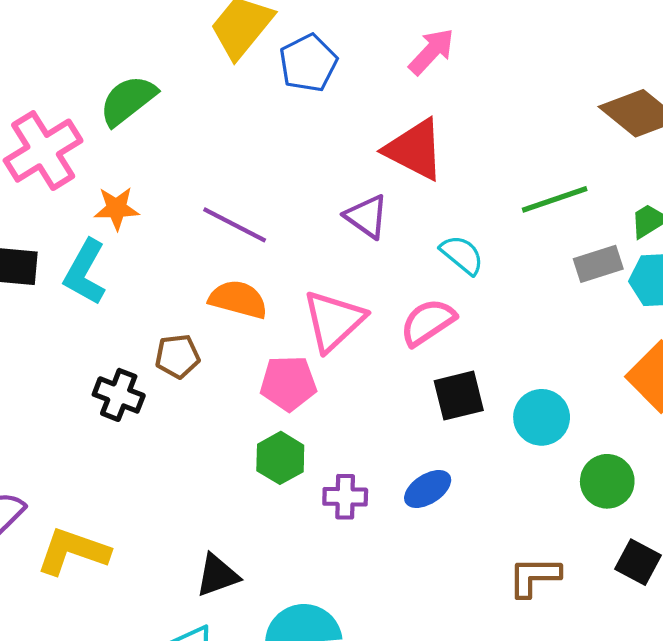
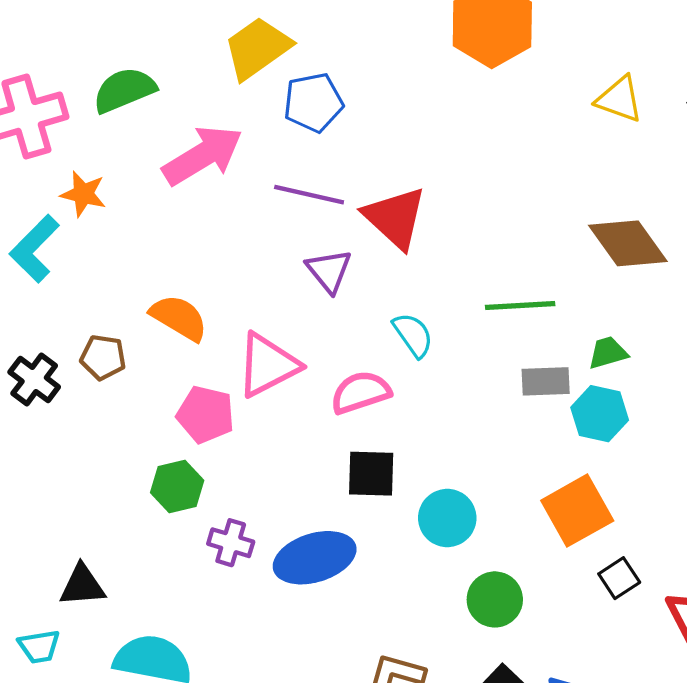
pink arrow: (431, 51) -> (203, 155), moved, size x1.5
purple line: (235, 225) -> (309, 195), moved, turned -30
blue ellipse: (428, 489) -> (315, 558), size x1.6

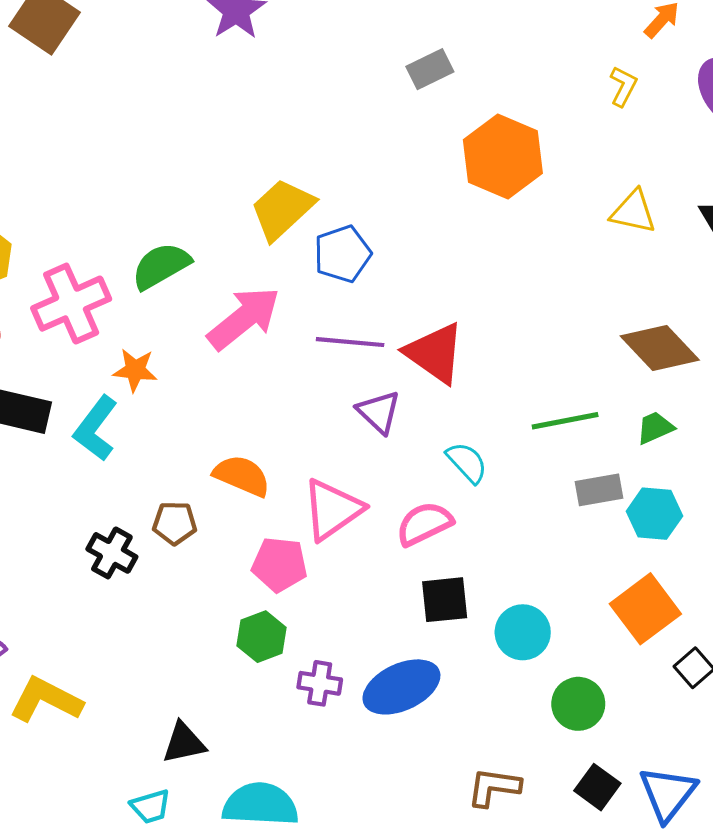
green trapezoid: (608, 353) -> (655, 428), moved

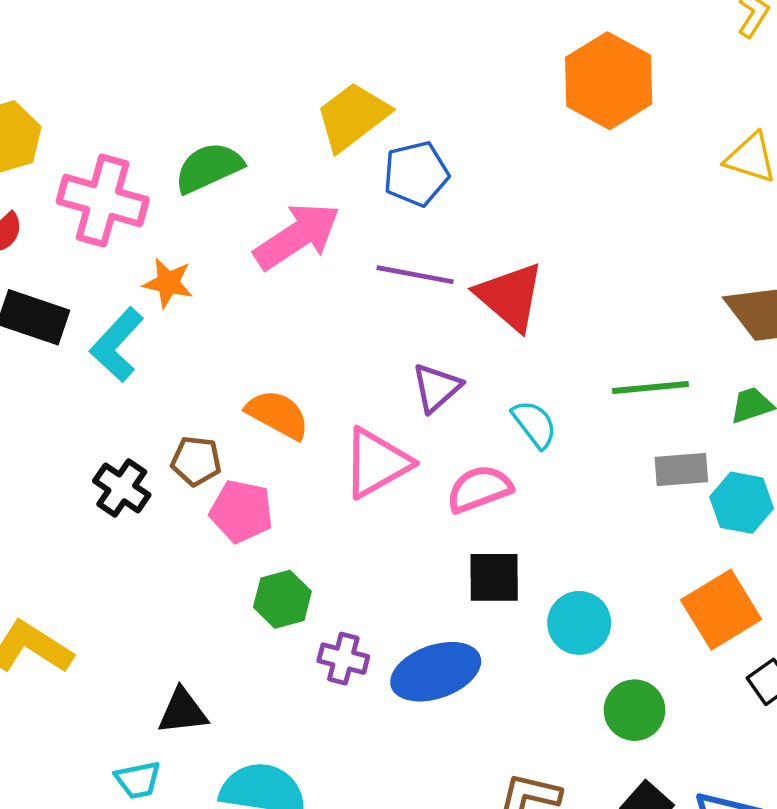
pink cross: (71, 304) -> (103, 200), turned 34
purple triangle: (379, 412) -> (436, 388), moved, turned 30
pink pentagon: (280, 564) -> (241, 511), moved

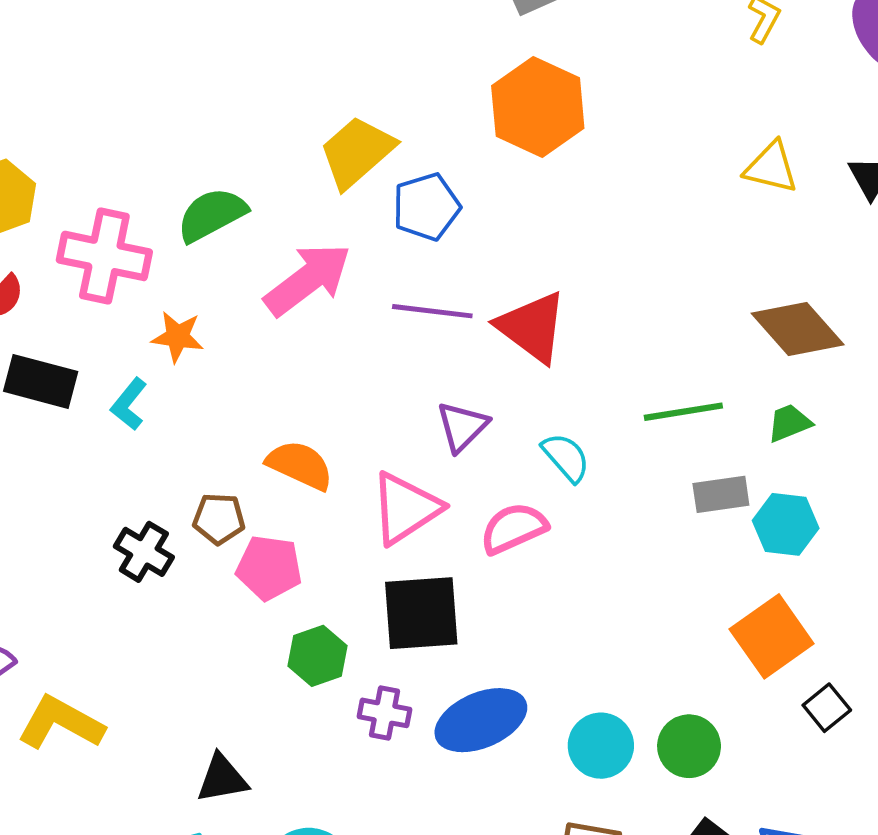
orange hexagon: (609, 81) -> (538, 107), moved
cyan L-shape: (117, 345) -> (129, 404), size x0.7
black square: (494, 577) -> (421, 613), moved, size x1.4
cyan circle: (579, 623) -> (601, 746), moved

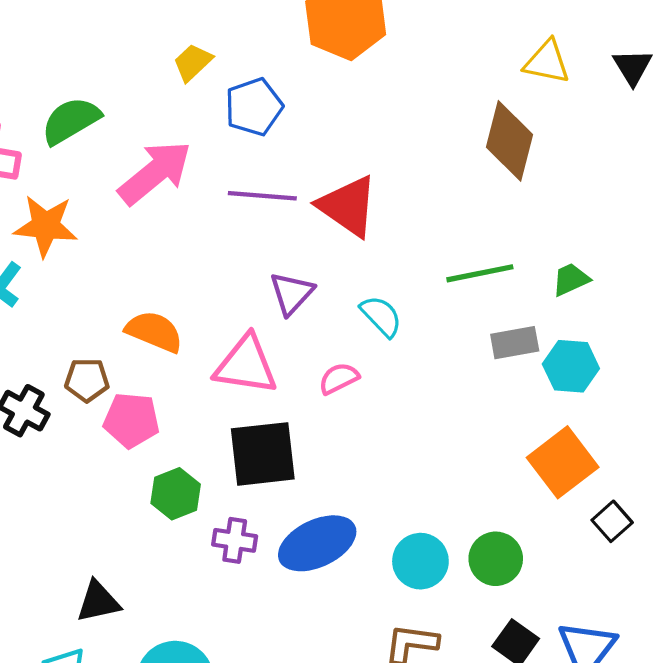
yellow trapezoid: (357, 152) -> (193, 62), size x0.6
brown diamond: (798, 329) -> (509, 141), moved, turned 58
orange star: (178, 337) -> (46, 226), size x1.4
pink triangle: (406, 508) -> (246, 365), turned 44
pink semicircle: (514, 528) -> (339, 378), size x0.7

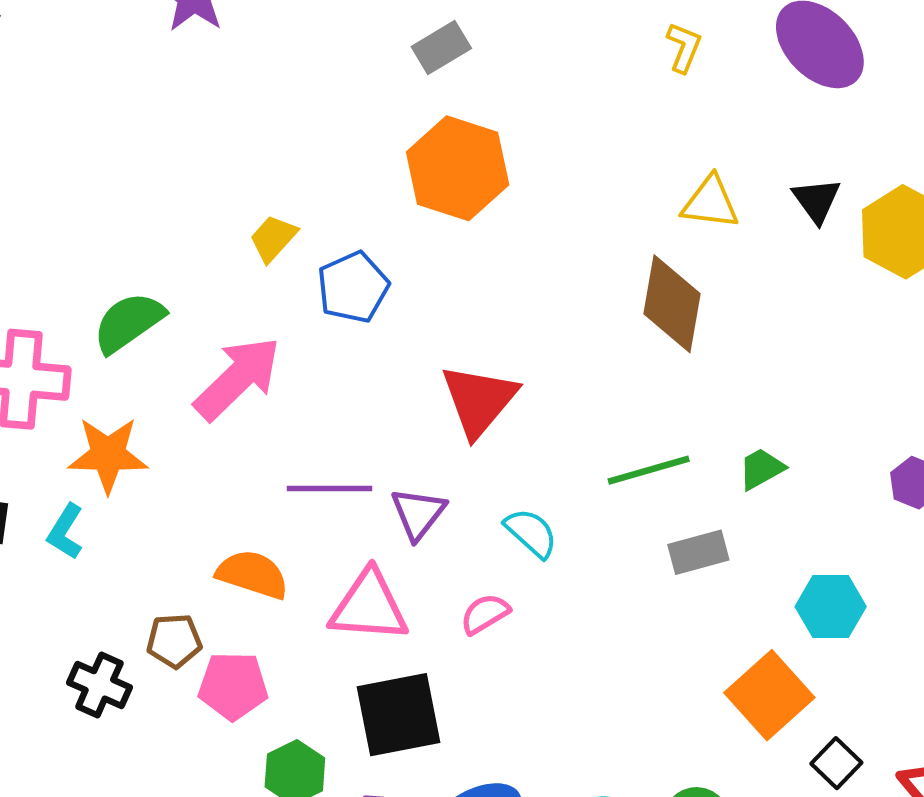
purple line: (262, 196) -> (330, 489), moved
red triangle: (348, 206) -> (479, 400), turned 40
cyan hexagon: (571, 366) -> (831, 607), moved

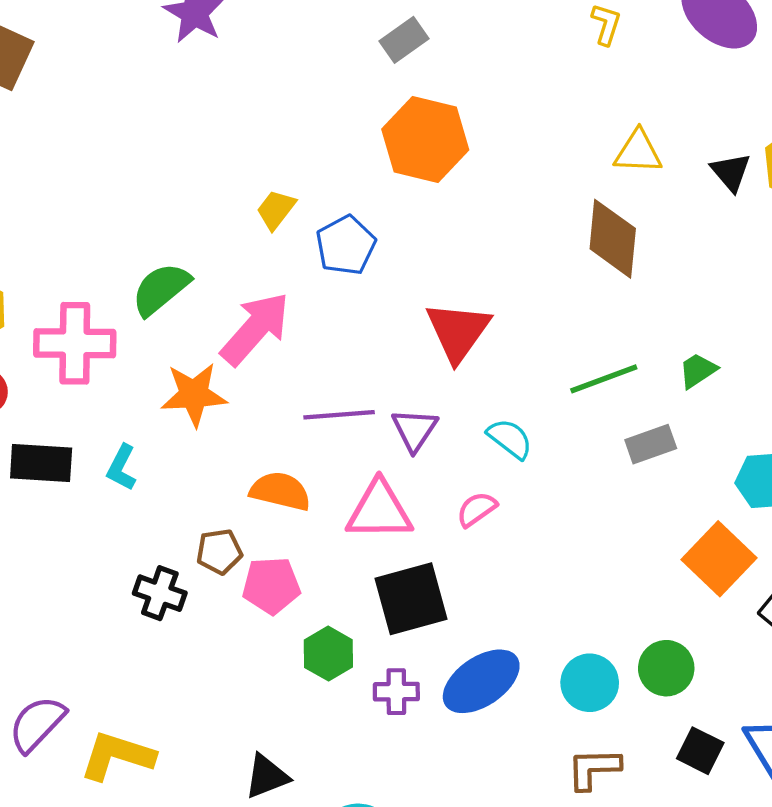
black triangle: (816, 200) -> (731, 172), moved
orange star: (108, 455) -> (194, 395), moved

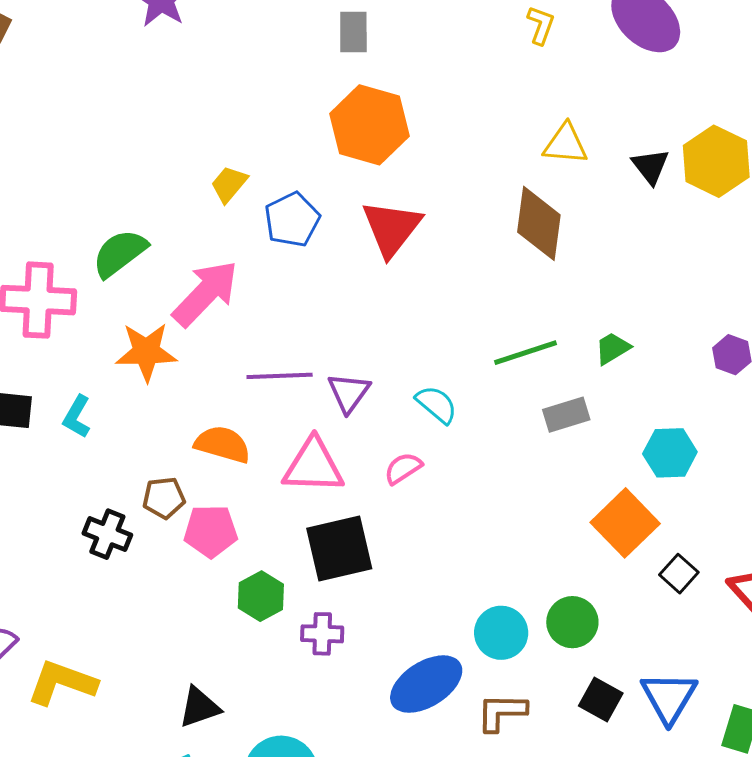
gray rectangle: (404, 40) -> (353, 32), turned -57
red triangle: (458, 332) -> (392, 228), moved
blue ellipse: (481, 681) -> (426, 684), moved

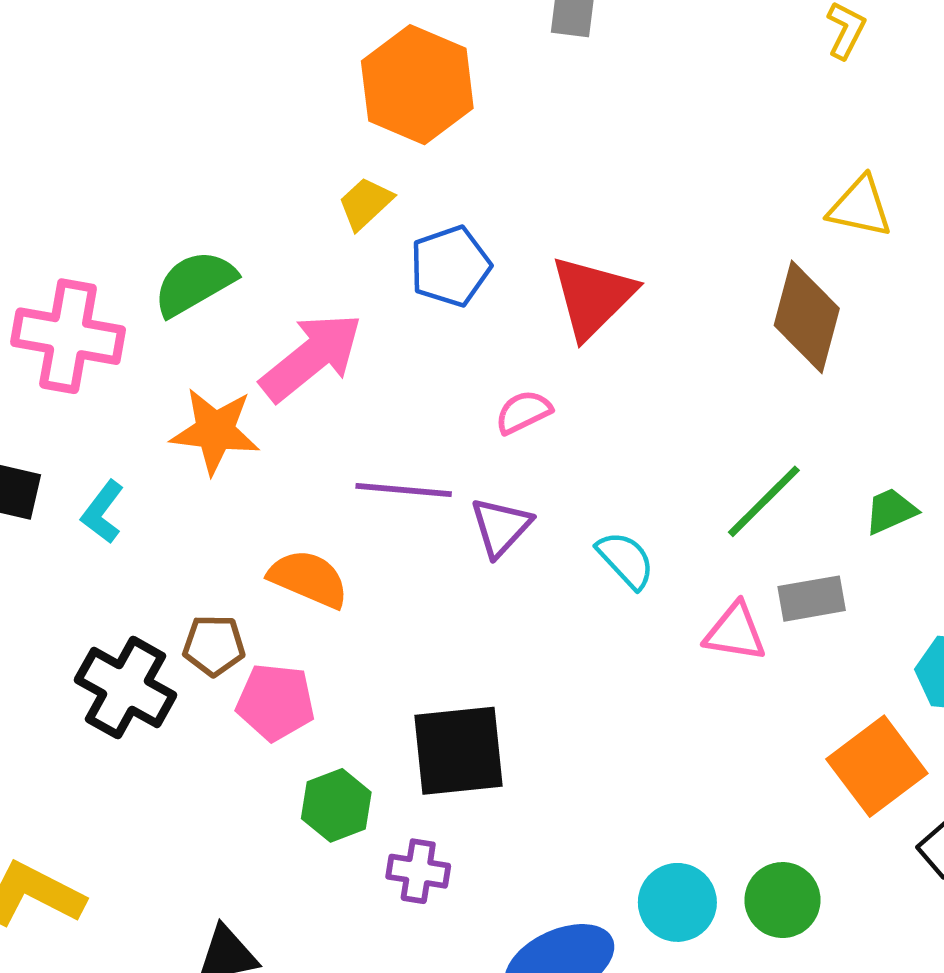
orange hexagon: (369, 125) -> (417, 85), moved
green line: (526, 353) -> (764, 501), turned -34
pink triangle: (313, 466) -> (735, 632), moved, size x0.7
pink semicircle: (403, 468) -> (523, 412), moved
black cross: (107, 534) -> (126, 688), size x1.4

